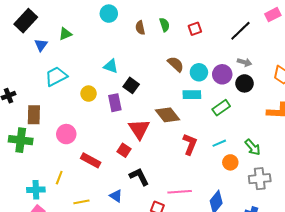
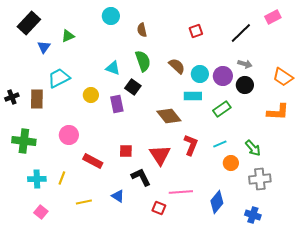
green semicircle: (164, 25) -> (143, 61), moved, size x1.5
brown rectangle: (34, 115) -> (37, 99), moved
red triangle: (139, 129) -> (160, 155), moved
red square: (124, 150) -> (126, 151), turned -32
cyan cross: (36, 190) -> (37, 179), moved

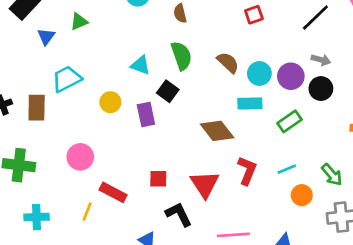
yellow line: (62, 178) -> (87, 212), moved

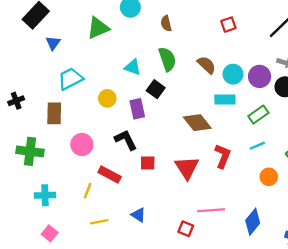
green triangle: (79, 22) -> (98, 28), moved, size x1.5
brown rectangle: (37, 108) -> (54, 113), moved
cyan line: (287, 169) -> (257, 146), moved
black L-shape: (179, 214) -> (126, 140), moved

